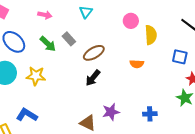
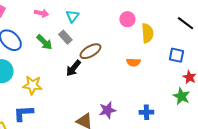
cyan triangle: (86, 12) -> (72, 16), moved
yellow star: (36, 76) -> (32, 85), moved
black arrow: (93, 78) -> (73, 68), moved
blue L-shape: (27, 115) -> (23, 113), turned -35

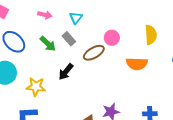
pink circle: (127, 19) -> (112, 38), moved
orange semicircle: (133, 62) -> (137, 64), size x1.5
black arrow: (73, 68) -> (66, 72), moved

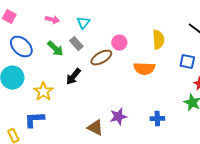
yellow star: (36, 87) -> (43, 92), turned 30

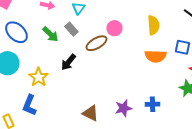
orange semicircle: (144, 69) -> (155, 56), moved
purple star: (118, 117) -> (123, 108), moved
blue L-shape: (34, 120) -> (29, 105), turned -65

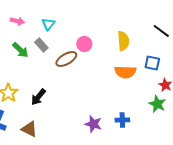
black arrow: (68, 62) -> (38, 97), moved
purple star: (123, 108) -> (93, 124), turned 30
brown triangle: (90, 113) -> (29, 129), moved

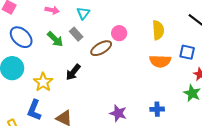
black arrow: (38, 97) -> (73, 72), moved
purple star: (93, 124) -> (118, 113), moved

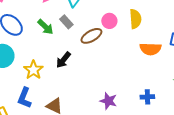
yellow semicircle: (158, 30) -> (135, 19), moved

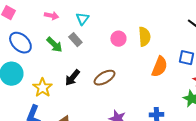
brown ellipse: (91, 36) -> (104, 78), moved
orange semicircle: (150, 49) -> (159, 67), turned -70

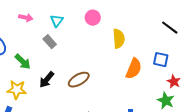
pink circle: (118, 39) -> (93, 18), moved
green arrow: (54, 45) -> (23, 62), moved
yellow star: (42, 88) -> (17, 90), turned -30

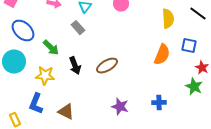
yellow semicircle: (119, 39) -> (168, 19), moved
black arrow: (47, 80) -> (75, 66), turned -60

